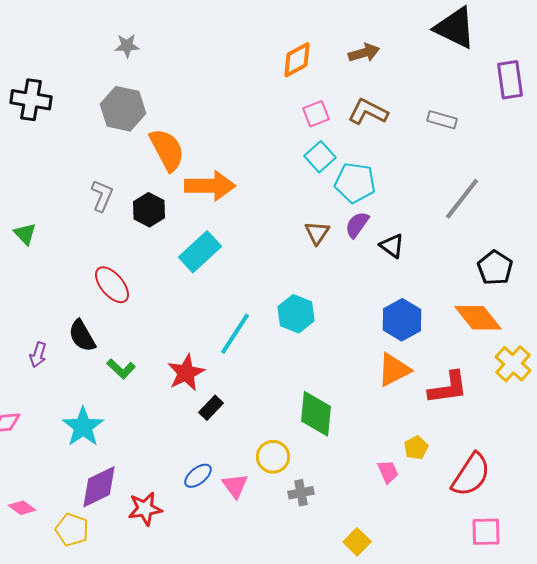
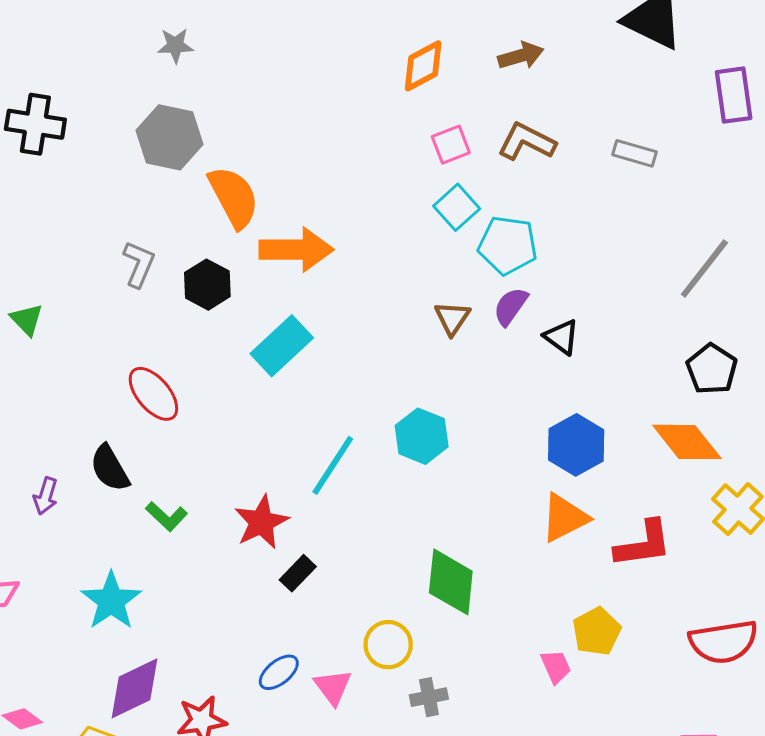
gray line: (462, 199) -> (704, 269), moved
yellow pentagon: (416, 448) -> (597, 631), size x1.4
red semicircle: (471, 475) -> (723, 642), moved, turned 48

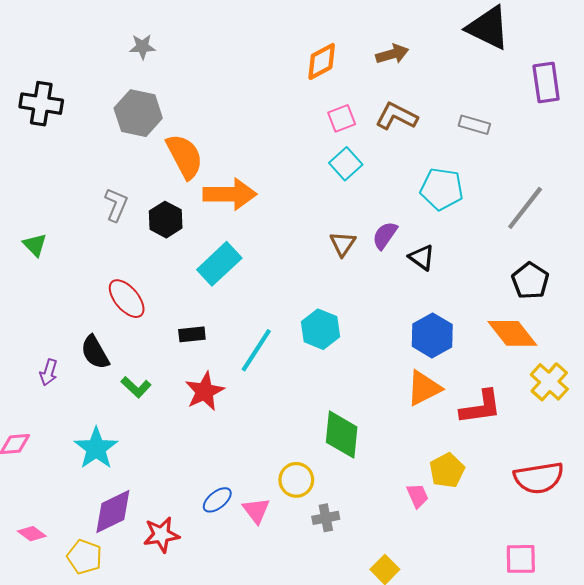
cyan pentagon: (508, 245) -> (442, 189), moved
black rectangle: (298, 573) -> (192, 334), moved, turned 40

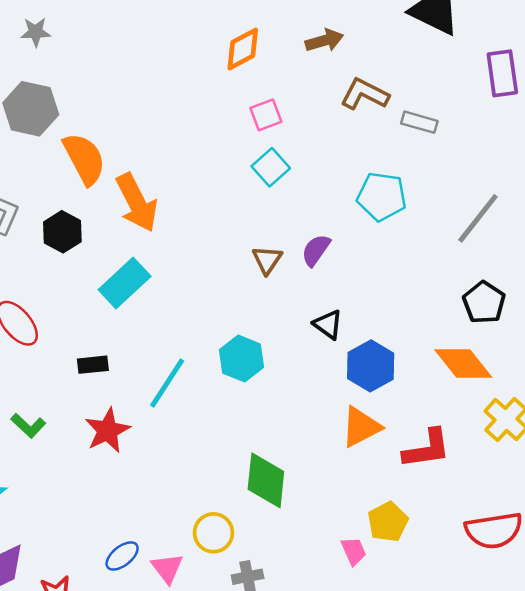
brown L-shape: (396, 116) -> (365, 94), moved
orange arrow: (230, 194) -> (137, 203), turned 63
black triangle: (422, 257) -> (328, 324), moved

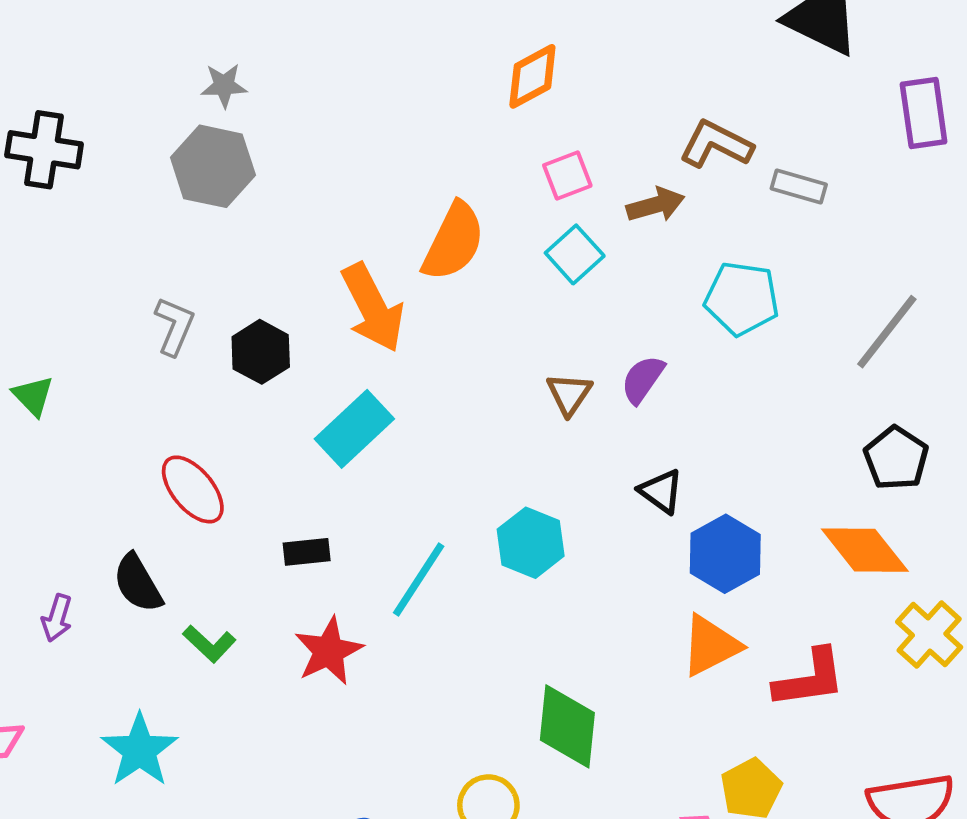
gray star: (36, 32) -> (224, 86), moved
brown arrow: (324, 41) -> (655, 205), moved
orange semicircle: (84, 159) -> (454, 242), moved, turned 54

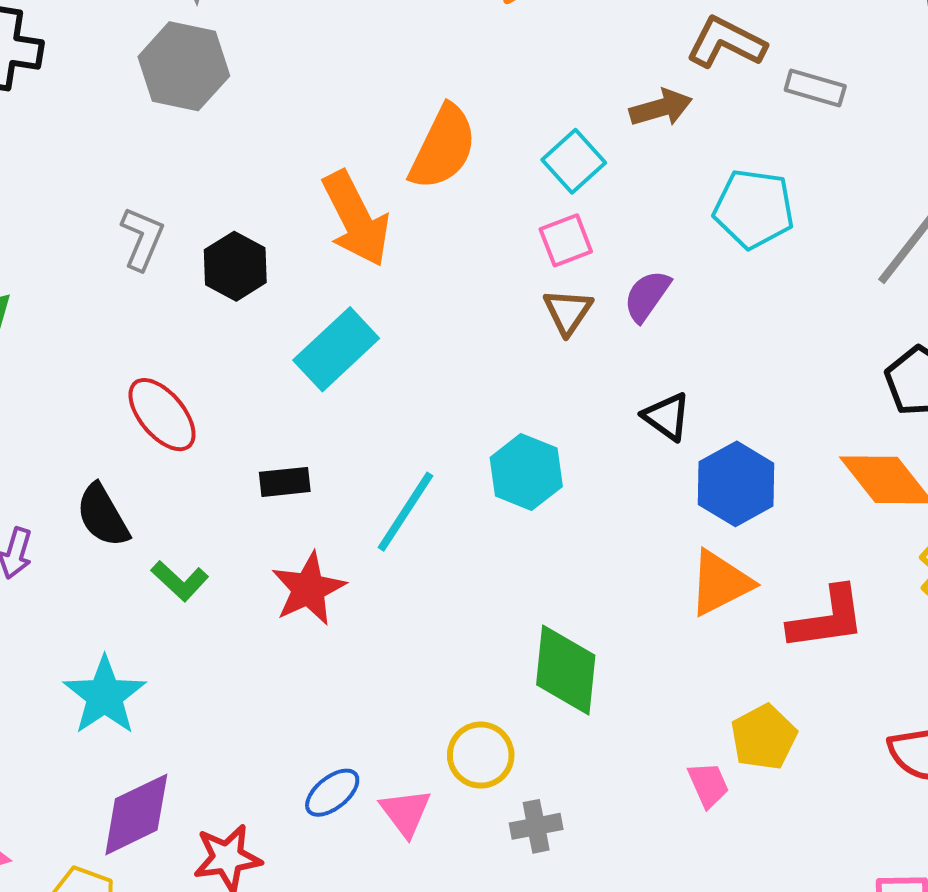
pink square: (567, 175) -> (566, 240), moved

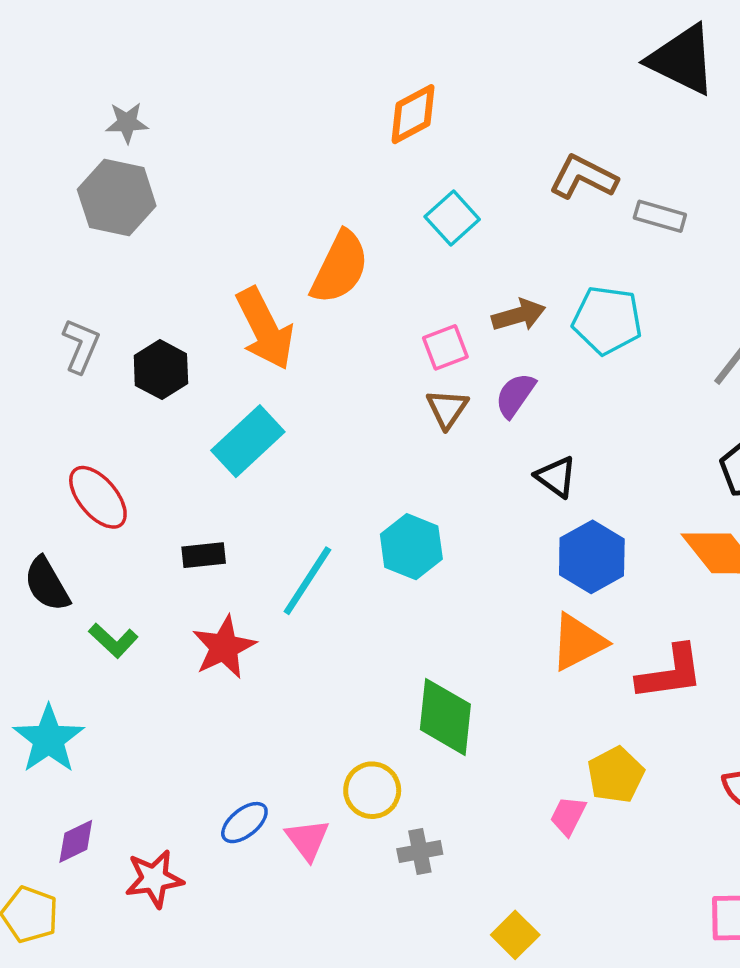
brown arrow: (661, 108) -> (519, 315), moved
cyan square: (574, 161) -> (452, 218), moved
black triangle: (667, 417) -> (556, 477), moved
pink trapezoid: (708, 785) -> (568, 816), turned -129
purple diamond: (136, 814) -> (76, 841), size x0.6

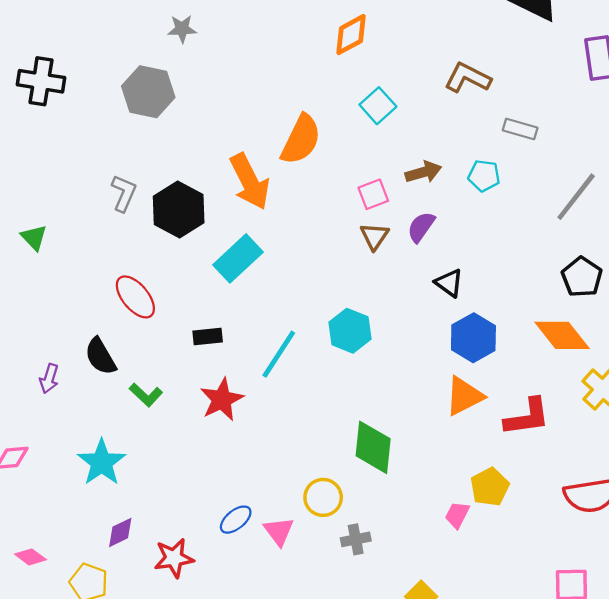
gray star: (127, 123) -> (182, 29), moved
gray rectangle: (660, 216) -> (520, 129), moved
cyan pentagon: (607, 320) -> (484, 176), size x0.7
black hexagon: (161, 370) -> (179, 209), size x1.4

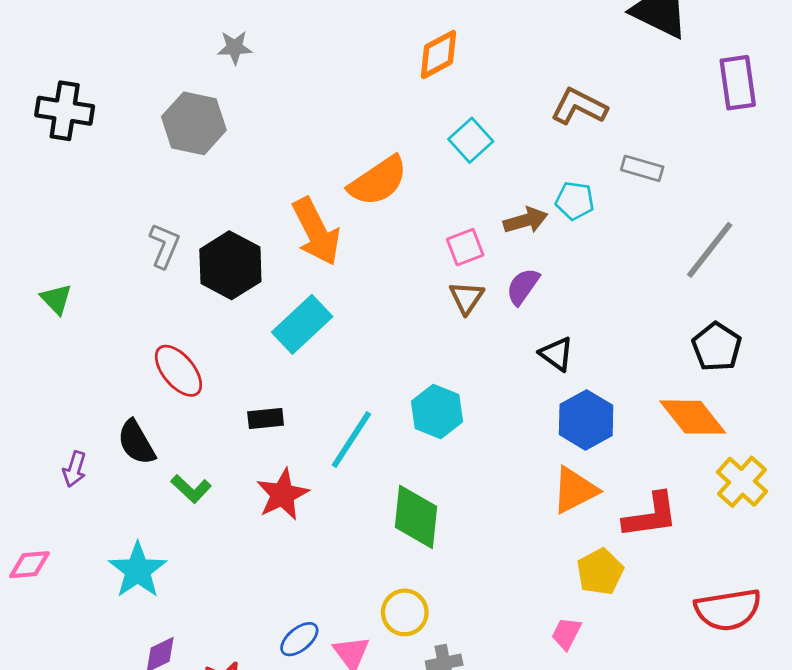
orange semicircle: (301, 140) -> (378, 181), turned 30
cyan pentagon: (484, 176) -> (575, 201), moved
green diamond: (373, 447) -> (416, 517), moved
yellow pentagon: (490, 487) -> (600, 572), moved

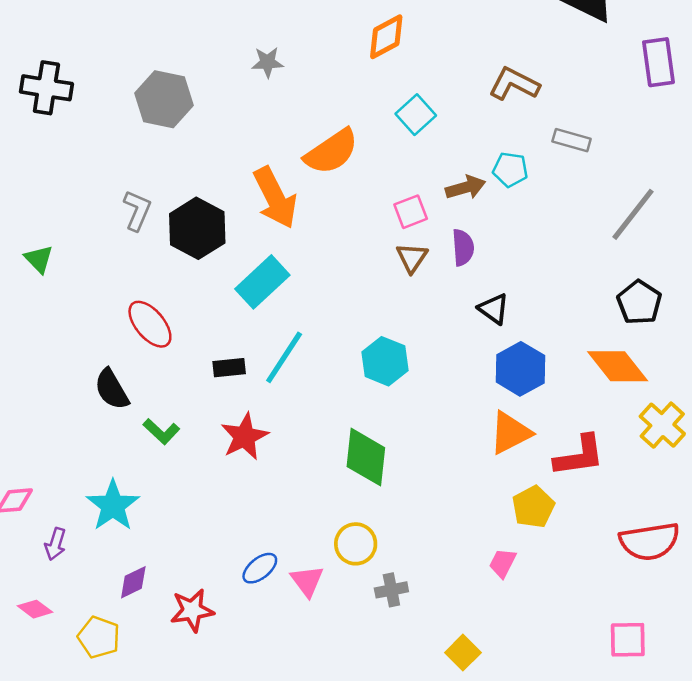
gray star: (235, 48) -> (267, 62), moved
purple semicircle: (523, 286) -> (463, 247), turned 141
cyan line: (351, 440) -> (284, 357), moved
purple arrow: (74, 469) -> (55, 544), moved

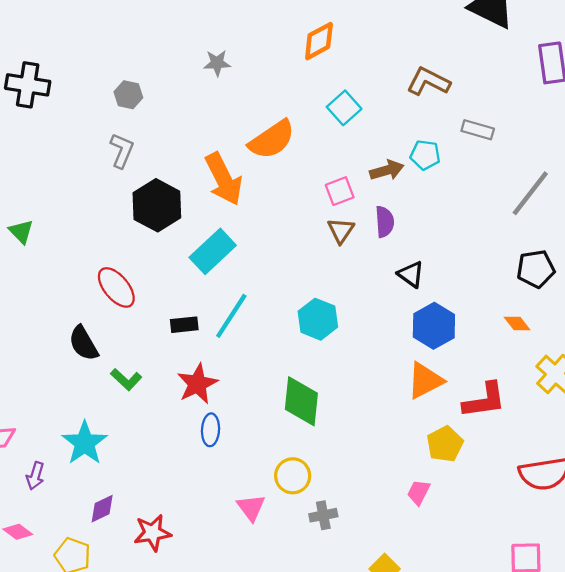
gray hexagon: (164, 99) -> (128, 95), size x0.6
gray L-shape: (137, 210) -> (122, 151), moved
black pentagon: (639, 302) -> (536, 269), turned 30
orange diamond: (618, 366) -> (517, 324), size x0.5
blue ellipse: (260, 568) -> (211, 430), moved, turned -48

